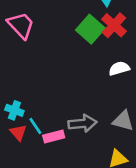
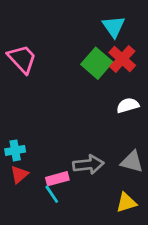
cyan cross: (14, 110) -> (15, 150), turned -30
cyan line: (35, 126) -> (52, 194), moved
red triangle: (18, 133) -> (19, 174), turned 30

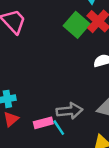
cyan line: (52, 194) -> (59, 128), moved

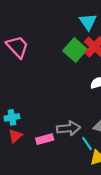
cyan line: (59, 128) -> (87, 143), moved

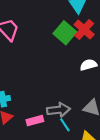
cyan line: (87, 143) -> (65, 125), moved

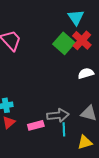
cyan line: (65, 125) -> (64, 129), turned 32

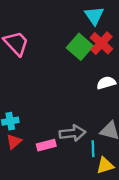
cyan line: (64, 129) -> (93, 149), moved

